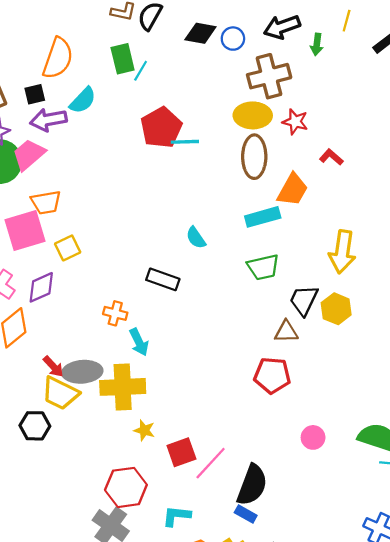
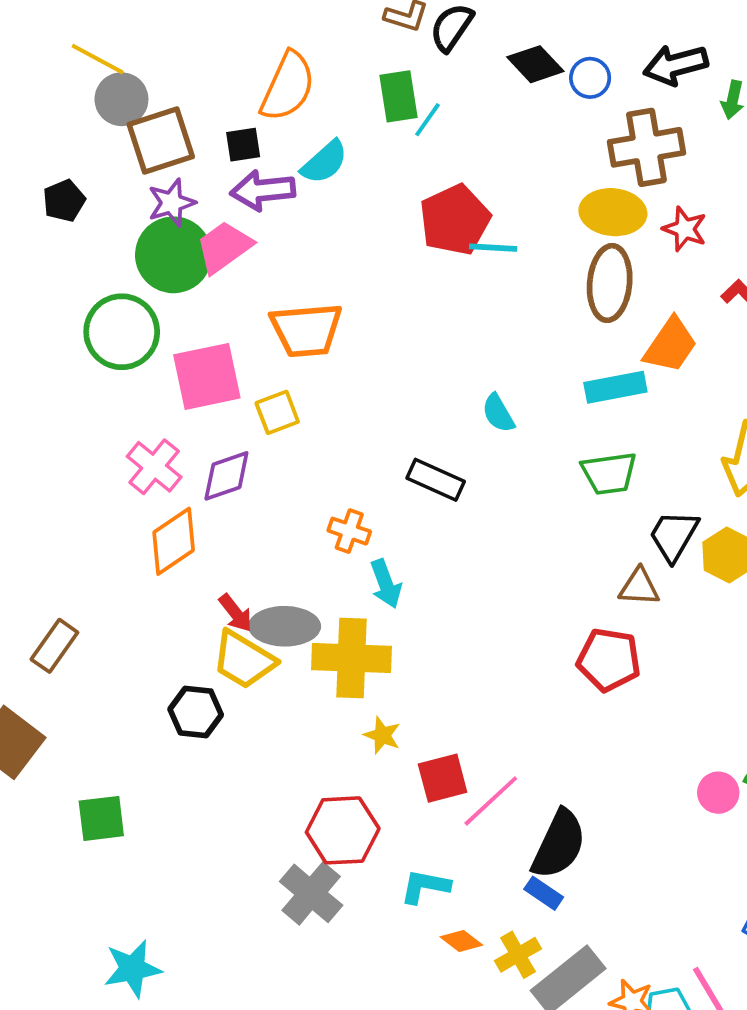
black diamond: (200, 33) -> (535, 64), turned 32
orange trapezoid: (46, 202) -> (306, 330), moved, size x1.4
pink circle: (313, 437) -> (718, 793), moved

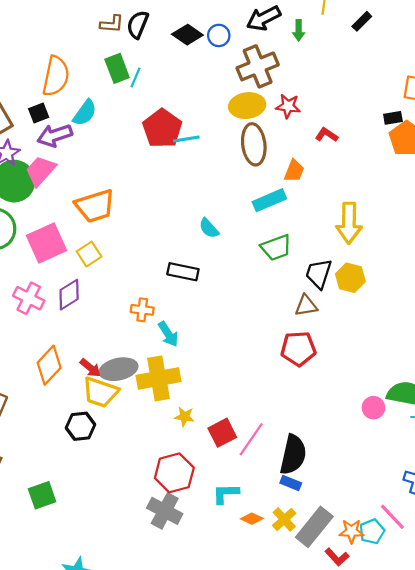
orange trapezoid: (670, 345) -> (294, 171), size x0.7
orange diamond: (174, 541) -> (49, 365), moved

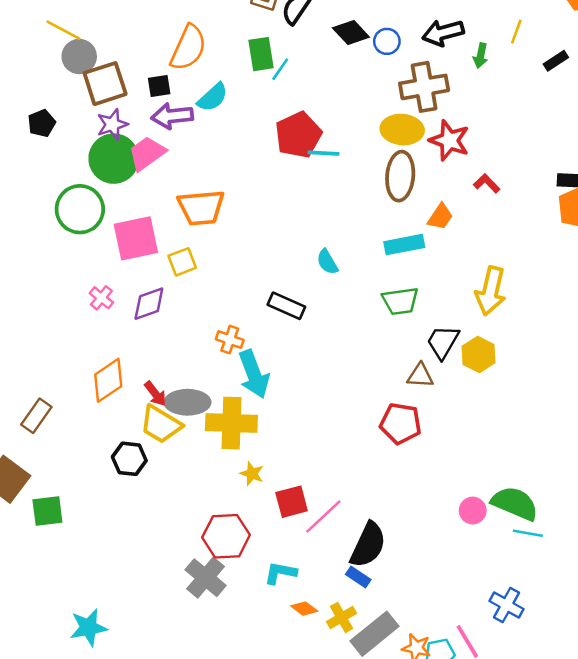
red star: (288, 106) -> (449, 140), size x1.4
pink cross: (29, 298) -> (101, 298), size x0.7
cyan arrow: (168, 334) -> (254, 374), size x1.5
green square: (42, 495) -> (47, 511), moved

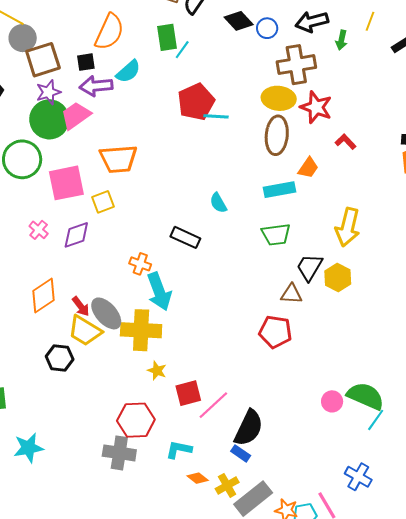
gray ellipse: (187, 402) -> (106, 313), turned 48
cyan line: (528, 533) -> (376, 420), turned -65
gray cross: (206, 578) -> (119, 453), turned -32
cyan star: (88, 628) -> (28, 448), moved

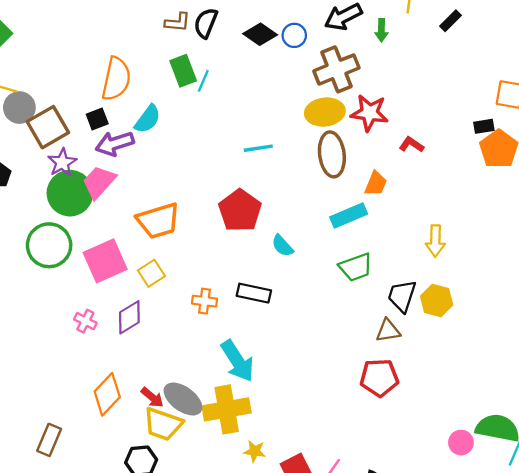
red pentagon: (196, 102) -> (240, 211), moved
yellow arrow: (348, 227) -> (435, 241), size x0.7
orange cross: (140, 264) -> (205, 301), moved

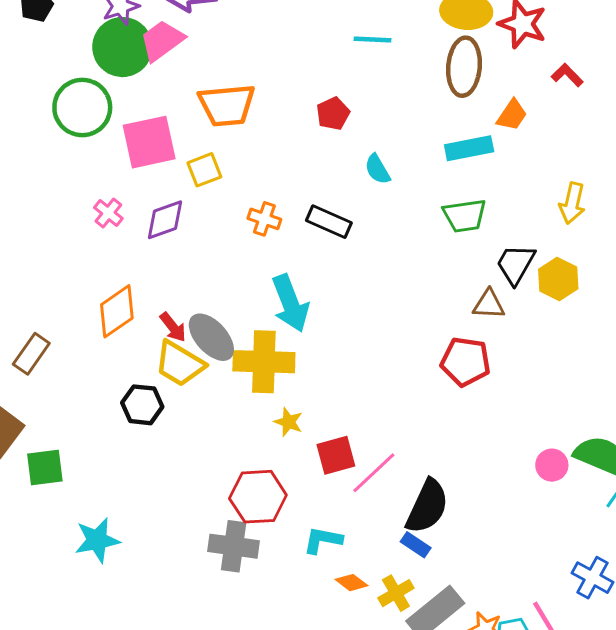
red pentagon: (240, 211) -> (333, 114), size x0.6

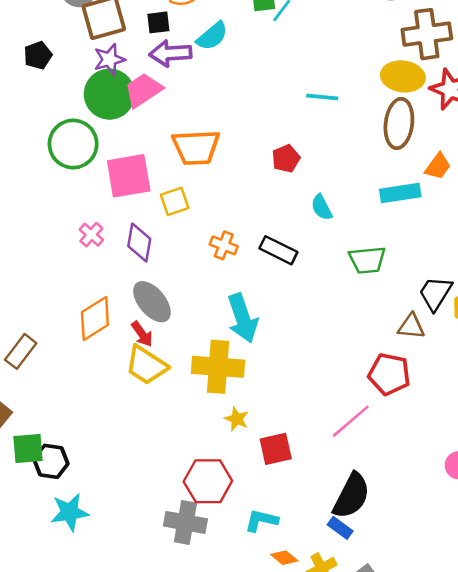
green trapezoid: (465, 216) -> (367, 260), moved
purple diamond: (165, 220) -> (139, 242), turned -63
gray ellipse: (211, 337) -> (152, 302), moved
black hexagon: (142, 405) -> (51, 461), moved
pink line: (374, 473) -> (351, 421), moved

